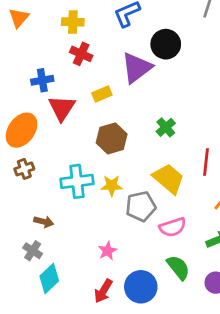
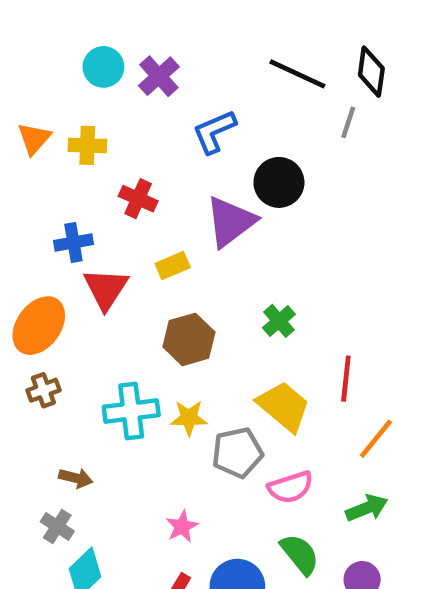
yellow cross: (73, 22) -> (87, 145), moved

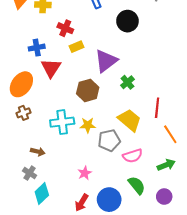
purple triangle: (230, 222) -> (106, 61), moved
yellow rectangle: (173, 266) -> (76, 47), moved
orange line: (376, 439) -> (170, 134), turned -72

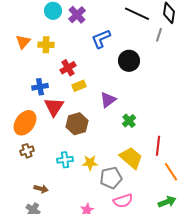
red cross: (65, 28) -> (68, 68), turned 35
purple triangle: (106, 61) -> (108, 100), size x0.7
brown hexagon: (88, 90) -> (77, 124), moved
cyan cross: (62, 122) -> (65, 160), size x0.7
pink semicircle: (133, 156) -> (123, 201), moved

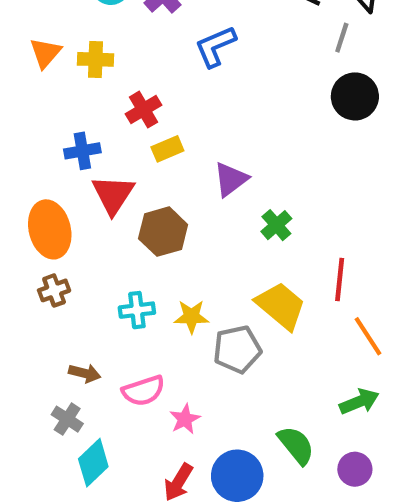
black circle: (129, 61) -> (355, 96), moved
orange ellipse: (25, 123) -> (50, 229), turned -50
pink semicircle: (123, 201) -> (143, 391), moved

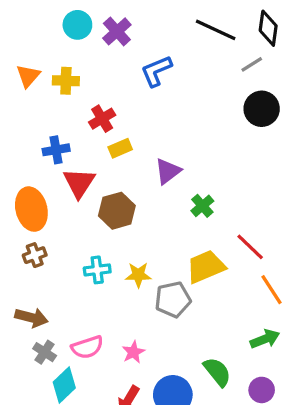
gray line: (342, 38) -> (252, 64), turned 40
red line: (340, 280) -> (250, 247), turned -52
yellow trapezoid: (281, 306) -> (206, 267), turned -63
brown arrow: (85, 373) -> (31, 318), moved, size x1.4
pink semicircle: (143, 391) -> (87, 347), moved

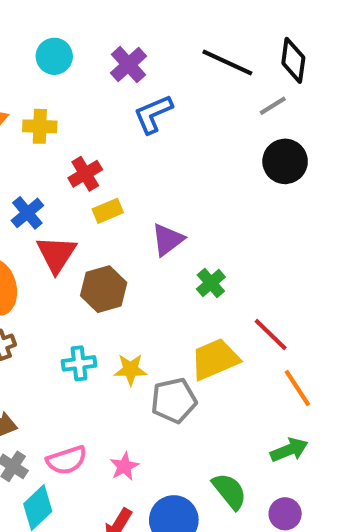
purple cross: (117, 31) -> (128, 65), moved
blue cross: (56, 150) -> (27, 213), turned -30

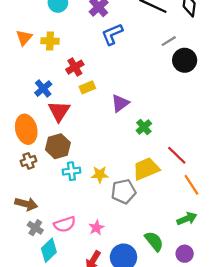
gray line: (273, 106) -> (169, 41), moved
brown hexagon: (104, 289) -> (58, 146), moved

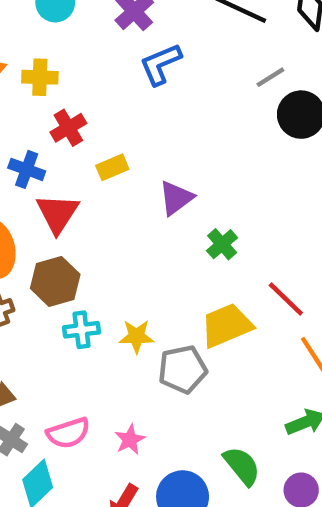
red cross: (75, 67) -> (68, 128), moved
blue cross: (43, 89) -> (27, 169), turned -30

